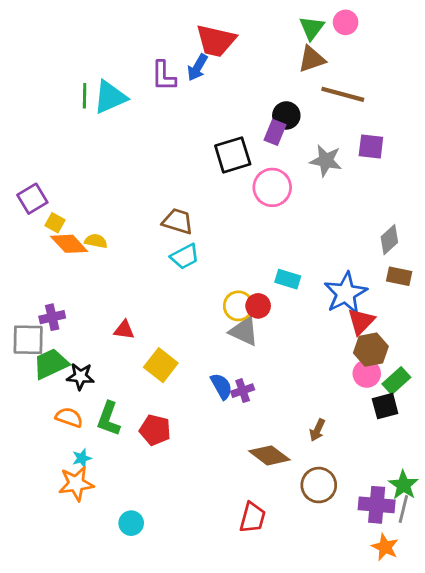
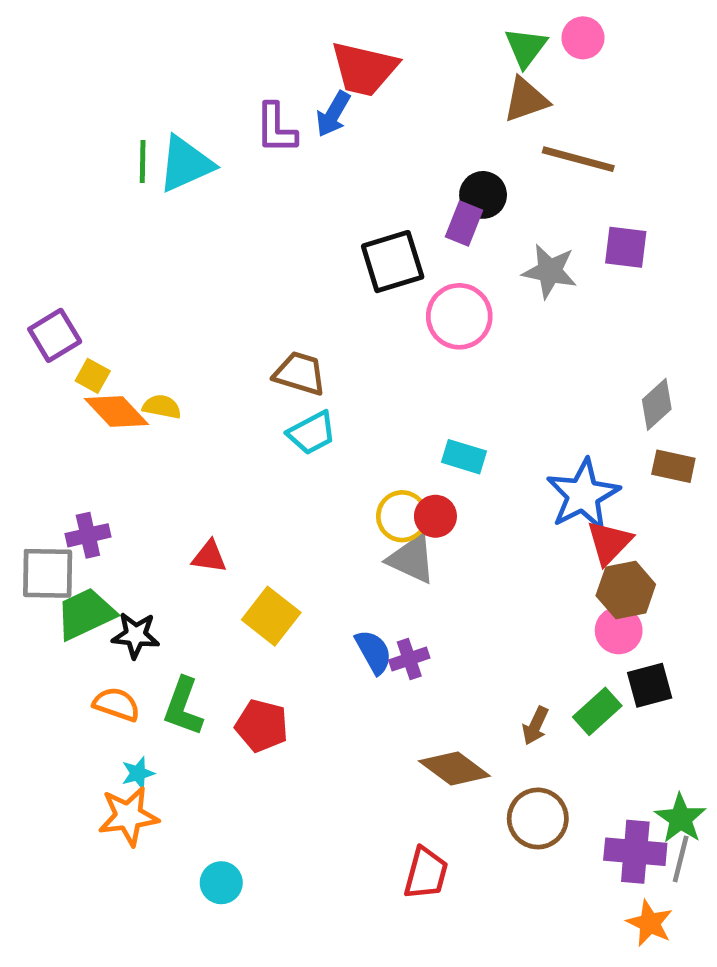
cyan rectangle: (288, 279) -> (464, 457), moved
green rectangle: (396, 381) -> (597, 711), moved

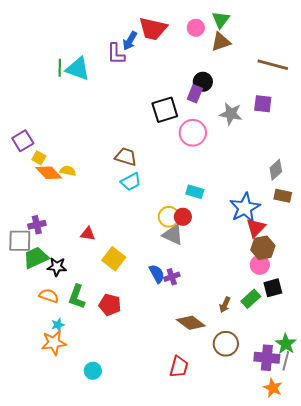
pink circle: (583, 38) -> (196, 28), moved
blue arrow: (333, 114) -> (130, 41), moved
brown line: (578, 159) -> (273, 65), moved
cyan triangle: (186, 164) -> (78, 69), turned 44

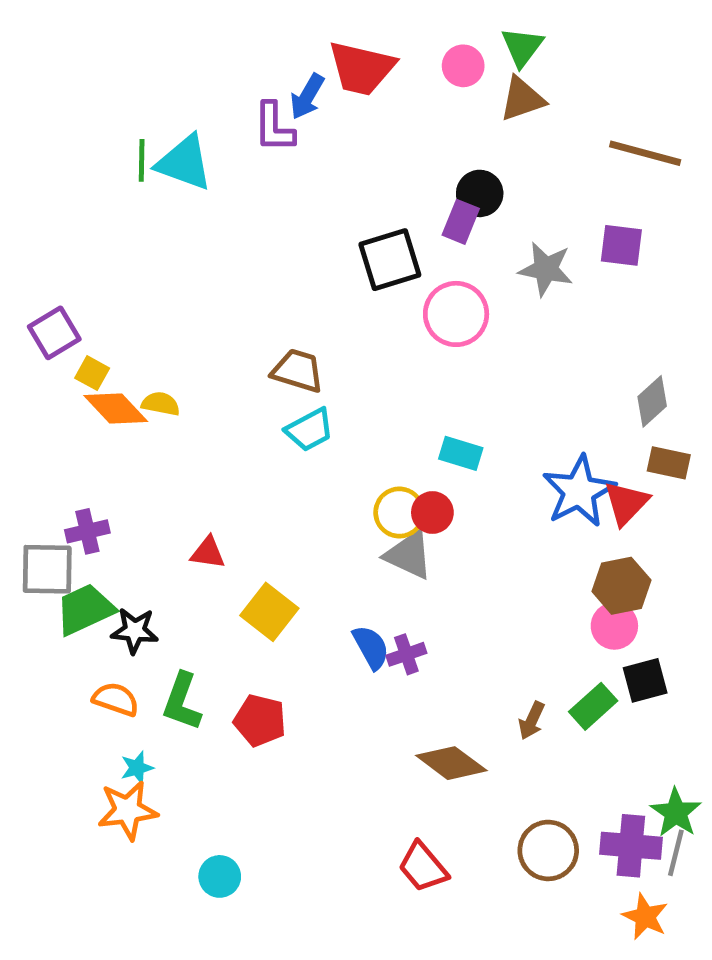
red triangle: (256, 228) -> (626, 503), moved
brown circle: (226, 344) -> (548, 850), moved
red trapezoid: (179, 367) -> (423, 867), turned 125

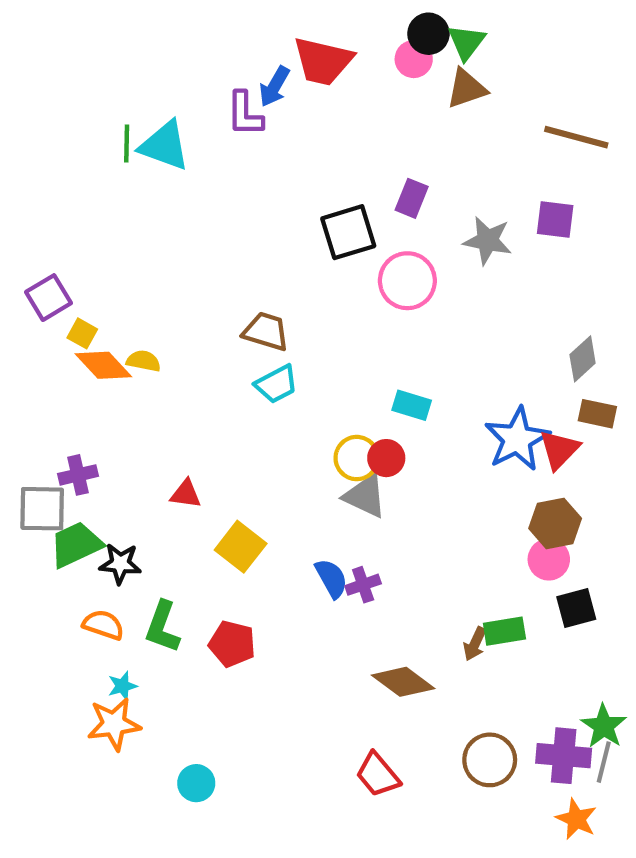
black circle: (480, 193) -> (428, 34), moved
green rectangle: (593, 706) -> (504, 631), moved, turned 33

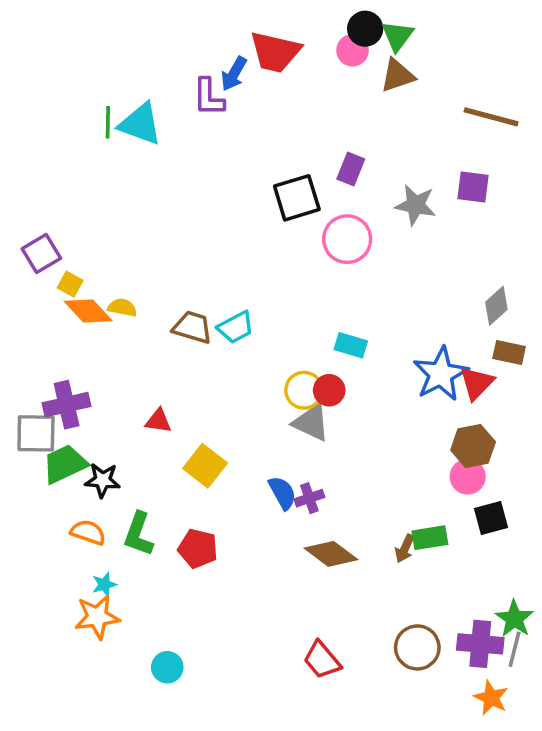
brown trapezoid: (266, 331) -> (192, 327), moved
purple cross: (78, 475) -> (67, 405), size x1.4
brown diamond: (403, 682) -> (331, 554), moved

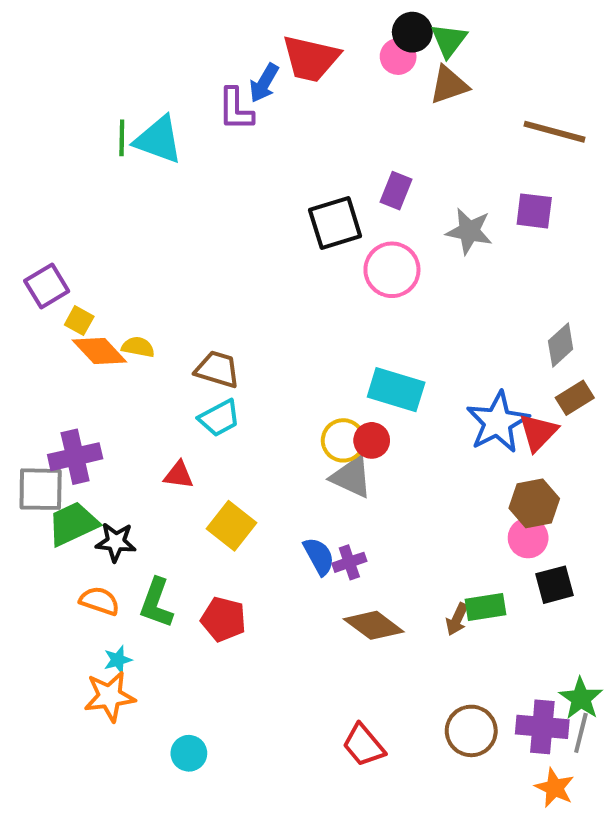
cyan trapezoid: (236, 327) -> (219, 418), moved
cyan rectangle: (351, 345) -> (396, 390), size x1.5
brown rectangle: (509, 352) -> (575, 398), turned -44

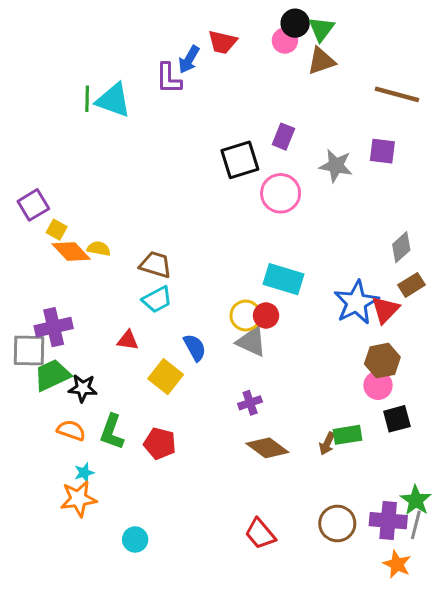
red trapezoid: (311, 59) -> (222, 42), size x0.7
blue semicircle: (319, 556) -> (195, 347), moved

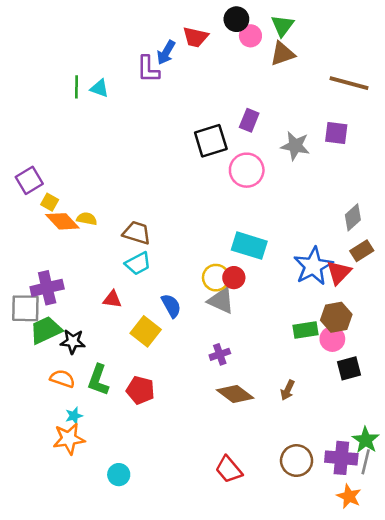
black circle: (295, 23) -> (236, 19), moved
cyan triangle: (113, 100) -> (100, 88), size x0.6
green rectangle: (347, 435) -> (305, 330), moved

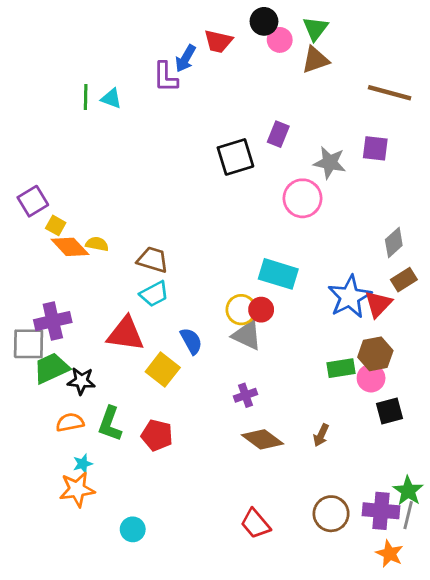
pink circle: (247, 170) -> (303, 198), moved
red triangle: (112, 299) -> (126, 334), size x1.8
orange semicircle: (62, 379) -> (70, 422), turned -30

